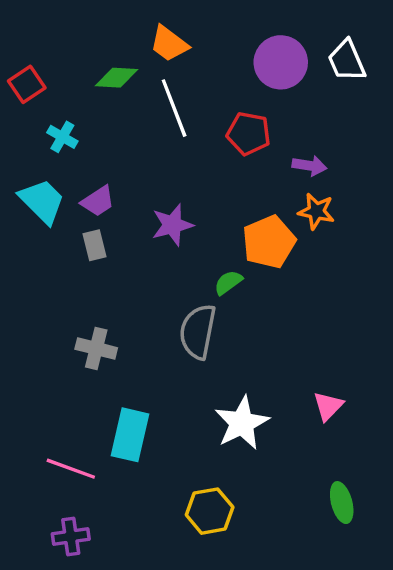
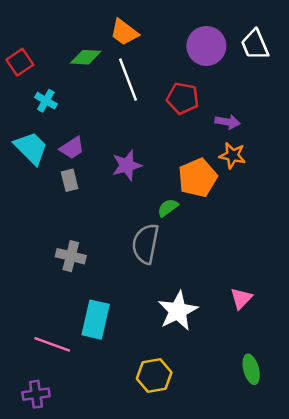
purple cross: (71, 536) -> (36, 394), moved

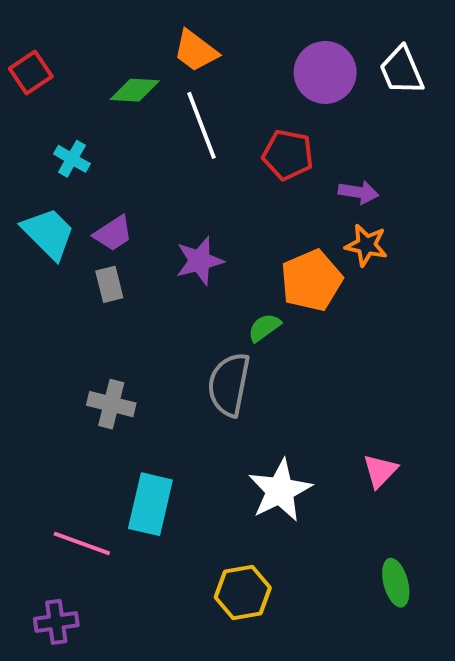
red square: (20, 62) -> (31, 72), moved

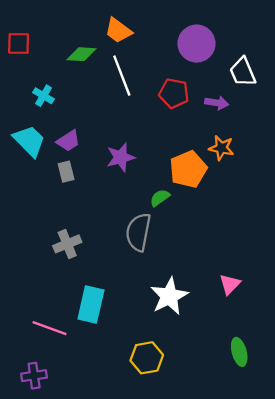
white trapezoid: (402, 70) -> (243, 72), moved
red square: (31, 72) -> (19, 44), turned 35
purple arrow: (358, 192) -> (217, 103), moved
gray cross: (111, 404) -> (67, 244), turned -36

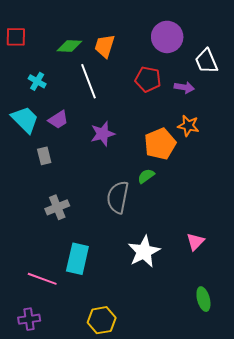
orange trapezoid: (118, 30) -> (105, 46), moved, turned 70
white line: (122, 76) -> (89, 81), moved
gray rectangle: (66, 172) -> (44, 156), moved
green semicircle: (160, 198) -> (146, 176), moved
yellow hexagon: (147, 358) -> (102, 320), moved

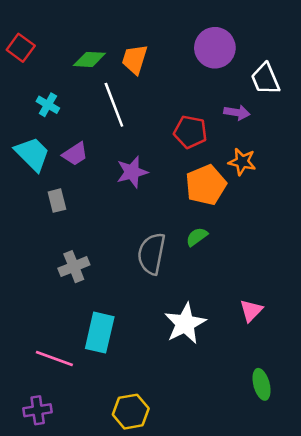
red square: (16, 37) -> (21, 48), turned 35
red pentagon: (148, 79) -> (190, 132), moved
green semicircle: (146, 176) -> (197, 237), moved

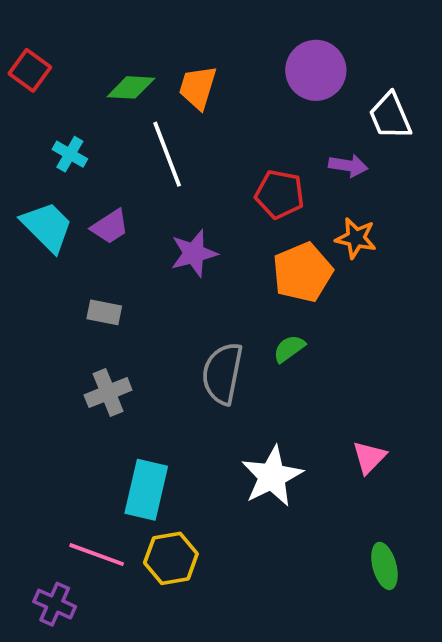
gray rectangle: (57, 201) -> (104, 312), moved, turned -65
pink line: (54, 358) -> (97, 555), moved
purple cross: (38, 410) -> (55, 604), turned 32
yellow hexagon: (131, 412) -> (171, 558), moved

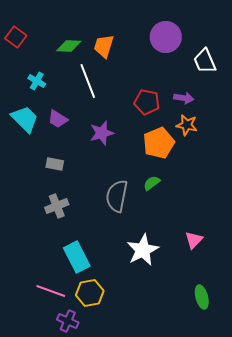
purple arrow: (348, 166) -> (184, 98), moved
purple trapezoid: (110, 227) -> (58, 119), turned 65
cyan rectangle: (146, 490) -> (77, 257), turned -40
purple cross: (55, 604) -> (68, 321), moved

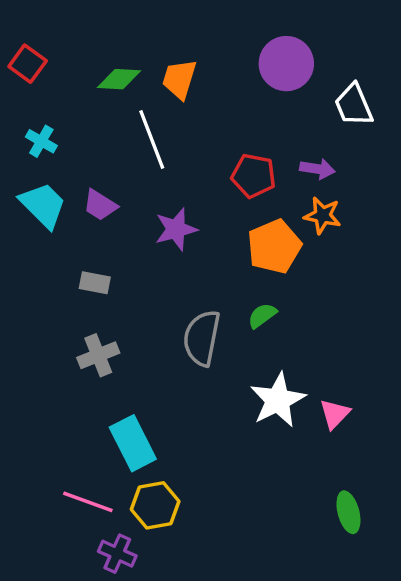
cyan cross: (37, 81) -> (41, 141), moved
white star: (143, 250) -> (278, 400), moved

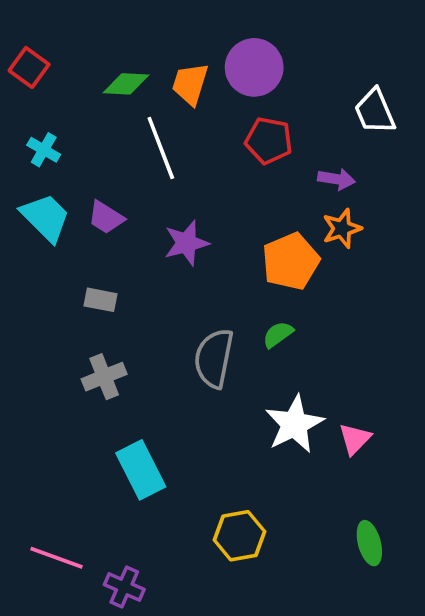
purple circle: (286, 64) -> (254, 67), moved
red pentagon: (254, 176) -> (269, 141), moved
orange star: (323, 215) -> (342, 228), turned -30
pink line: (88, 502) -> (57, 558), moved
yellow hexagon: (155, 505) -> (239, 536), moved

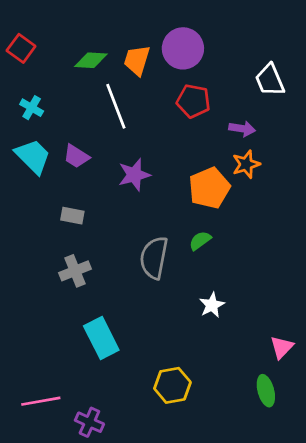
white star: (294, 424) -> (212, 305), size x0.6
pink triangle: (355, 439) -> (282, 347), moved
pink line: (57, 558) -> (41, 401), turned -30

